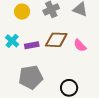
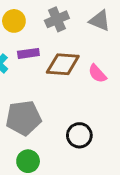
purple rectangle: (32, 45) -> (28, 53), moved

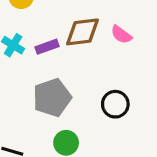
purple rectangle: (28, 53) -> (47, 47), moved

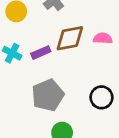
pink semicircle: (121, 35) -> (103, 38), turned 150

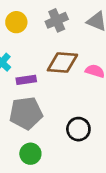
purple rectangle: (41, 53) -> (26, 80), moved

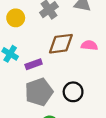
black circle: (78, 129) -> (73, 92), moved

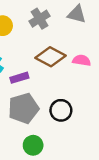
brown diamond: (61, 44) -> (50, 57), turned 32

